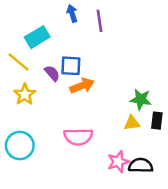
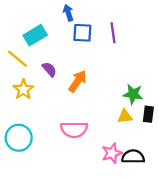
purple line: (100, 21) -> (113, 33), moved
blue square: (71, 66) -> (82, 33), moved
orange arrow: (82, 86) -> (78, 81), turned -35

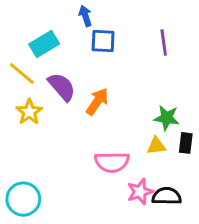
purple line: (113, 33) -> (164, 42), moved
purple semicircle: (49, 69) -> (62, 87), size x1.5
pink semicircle: (74, 130) -> (112, 162), moved
cyan circle: (19, 138) -> (23, 199), moved

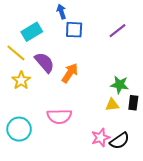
purple line: (164, 42) -> (117, 31), turned 60
pink semicircle: (112, 162) -> (59, 116), moved
black semicircle: (167, 196) -> (120, 141), turned 144
cyan circle: (23, 199) -> (19, 129), moved

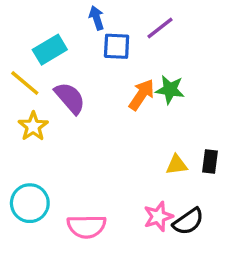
purple line: (117, 31) -> (160, 28), moved
orange arrow: (70, 73) -> (142, 95), moved
green star: (120, 85) -> (170, 90), moved
pink semicircle: (59, 116) -> (87, 226), moved

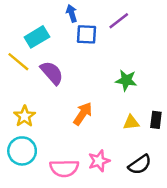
green star: (170, 90) -> (126, 80), moved
orange arrow: (142, 95) -> (83, 114), moved
yellow star: (33, 126) -> (25, 116), moved
pink star: (158, 216) -> (99, 161), moved

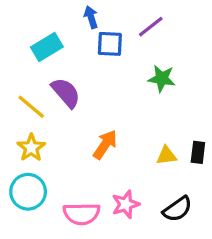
yellow line: (18, 62) -> (31, 107), moved
green star: (126, 80) -> (162, 78), moved

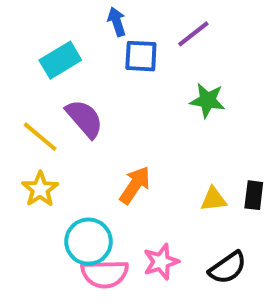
cyan circle: (28, 192) -> (89, 242), moved

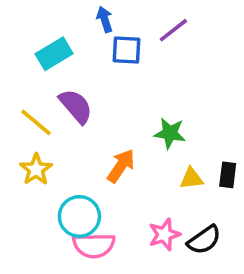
green star: (207, 100) -> (170, 133), moved
pink star: (161, 262) -> (164, 235), moved

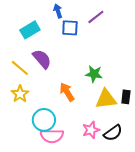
orange arrow: (121, 166) -> (67, 92), turned -66
yellow triangle: (192, 178) -> (106, 99), size x1.6

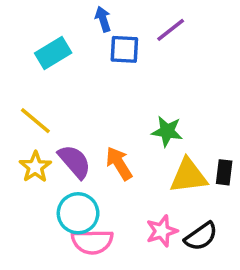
purple semicircle: (42, 59) -> (74, 162), moved

